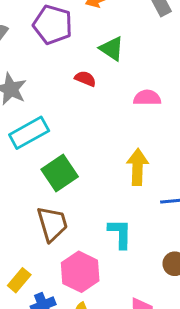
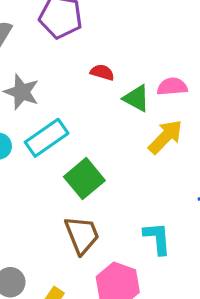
green triangle: (112, 49) -> (136, 98), moved
yellow arrow: (138, 167) -> (165, 137), moved, turned 48

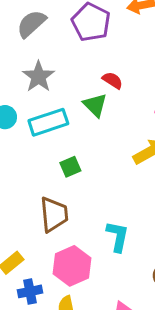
green triangle: (136, 98) -> (95, 105), moved
green square: (84, 179) -> (70, 167), size x0.6

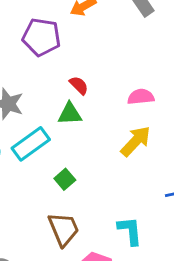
red semicircle: (113, 80) -> (79, 85), turned 30
green triangle: (95, 105) -> (70, 114), turned -30

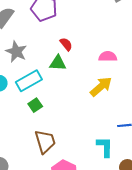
green square: (65, 179) -> (35, 105), moved
cyan L-shape: (130, 231) -> (105, 147), moved

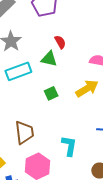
green square: (35, 105) -> (51, 93), moved
cyan L-shape: (105, 147) -> (69, 146), moved

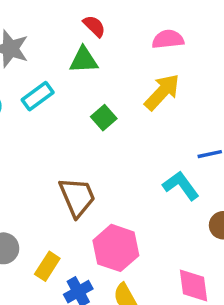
cyan rectangle: (18, 71) -> (38, 96), size x0.7
cyan L-shape: (69, 146) -> (181, 186), moved, turned -30

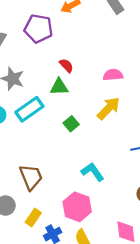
cyan rectangle: (38, 96) -> (29, 109), size x1.4
cyan L-shape: (181, 186) -> (93, 172), moved
brown trapezoid: (77, 197) -> (31, 177), moved

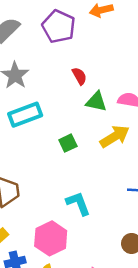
green triangle: (59, 87) -> (96, 102), moved

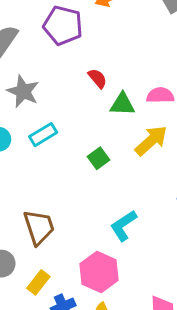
cyan rectangle: (25, 115) -> (43, 135), size x0.7
cyan L-shape: (78, 203) -> (123, 226), turned -92

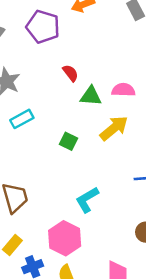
green square: (99, 158) -> (68, 141), turned -30

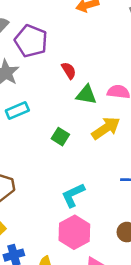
purple pentagon: (43, 27) -> (31, 41), moved
pink hexagon: (65, 238) -> (74, 232), moved

